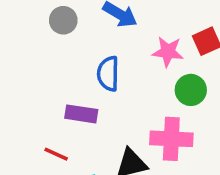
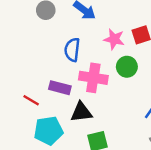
purple rectangle: (81, 114) -> (60, 88), moved
pink cross: (171, 139) -> (93, 78), moved

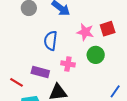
pink cross: (93, 78) -> (68, 64), size x0.6

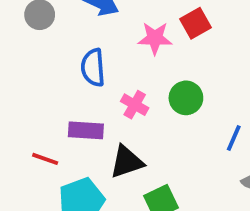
green circle: (96, 55) -> (186, 98), moved
pink cross: (68, 64) -> (135, 105), turned 32

